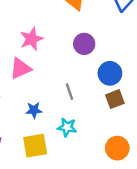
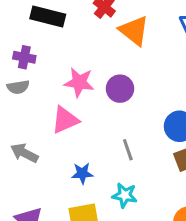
pink star: (31, 39) -> (79, 82), turned 30
purple circle: (84, 44) -> (120, 89), moved

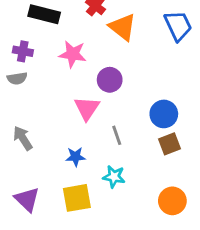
pink star: (79, 82) -> (73, 54), moved
pink triangle: (65, 120) -> (87, 108), moved, turned -32
gray arrow: (24, 153) -> (23, 138), turned 30

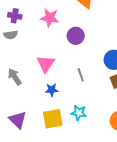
pink triangle: (87, 108) -> (46, 64), moved
cyan star: (114, 177) -> (79, 113), moved

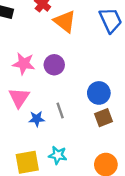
pink star: (50, 18) -> (24, 64), moved
blue star: (52, 90) -> (37, 119), moved

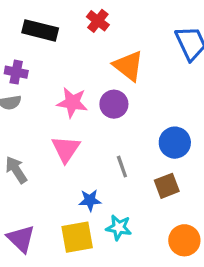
orange triangle: (65, 21) -> (128, 66), moved
brown square: (104, 118) -> (167, 186), moved
blue star: (37, 119) -> (90, 200), moved

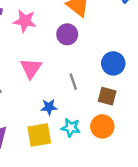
pink star: (72, 103) -> (25, 21), moved
brown square: (167, 186) -> (107, 96), turned 36
orange circle: (184, 240) -> (102, 126), moved

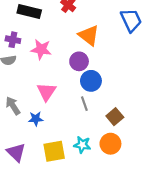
blue circle: (113, 63) -> (91, 81), moved
brown square: (107, 96) -> (115, 117), turned 35
blue star: (49, 107) -> (36, 119), moved

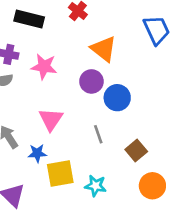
blue circle: (91, 81) -> (117, 98), moved
orange circle: (110, 144) -> (152, 186), moved
yellow square: (54, 151) -> (60, 174), moved

